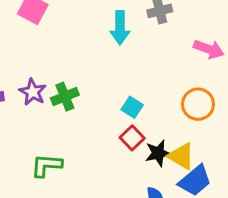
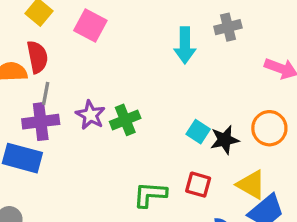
red square: (132, 138) -> (198, 185), moved, turned -30
black star: (158, 153) -> (225, 140), moved
green L-shape: (46, 165) -> (150, 195), moved

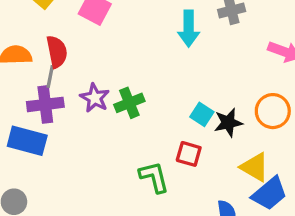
red semicircle: (37, 57) -> (57, 52), moved
red square: (198, 185) -> (189, 154), moved
green L-shape: (150, 195) -> (154, 177), turned 72

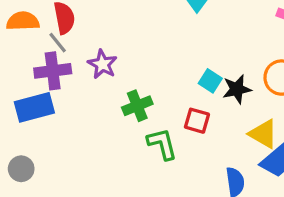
gray line: (50, 76) -> (58, 43), turned -50
green cross: (129, 103) -> (137, 106), moved
blue rectangle: (27, 141) -> (34, 107), turned -30

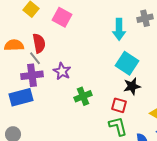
cyan square: (210, 81) -> (127, 63), moved, size x1.6
black star: (237, 89) -> (132, 86), moved
green L-shape: (162, 144) -> (118, 126), moved

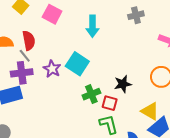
cyan arrow: (119, 29) -> (92, 26), moved
cyan square: (127, 63) -> (77, 64), moved
green cross: (83, 96) -> (91, 94), moved

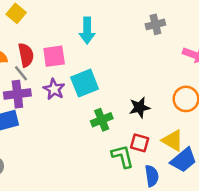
pink square: (52, 14) -> (54, 56), moved, turned -36
cyan arrow: (92, 26) -> (87, 31), moved
cyan square: (77, 64) -> (85, 83), turned 35
red square: (110, 103) -> (140, 143), moved

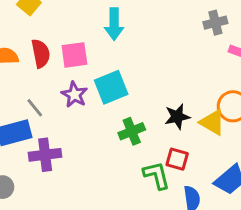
gray cross: (155, 24) -> (215, 23), moved
gray line: (21, 73) -> (35, 108), moved
purple cross: (17, 94) -> (45, 155), moved
yellow triangle: (173, 140) -> (212, 122), moved

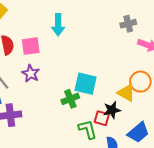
cyan square: (111, 87) -> (86, 84), moved, turned 35
black star: (177, 117) -> (112, 110), moved

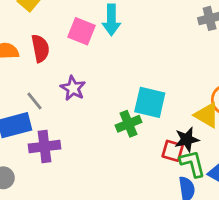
pink square: (31, 46) -> (82, 31), moved, turned 30
green L-shape: (88, 129) -> (192, 164), moved

